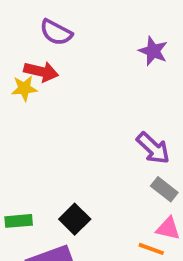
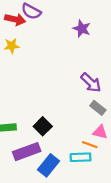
purple star: (153, 51) -> (82, 29), moved
red arrow: (41, 72) -> (15, 19), moved

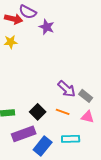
purple star: (82, 29) -> (47, 27), moved
purple arrow: (91, 83) -> (67, 89), moved
orange line: (90, 145) -> (63, 112), moved

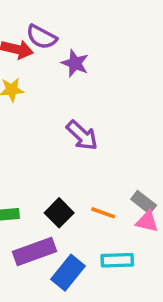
purple arrow: (67, 89) -> (82, 135), moved
gray rectangle: (86, 96) -> (144, 202), moved

